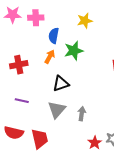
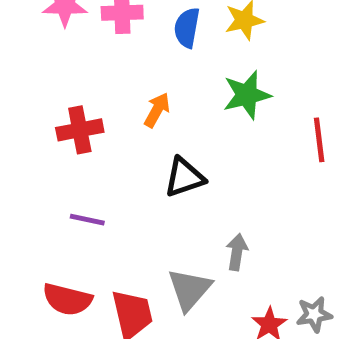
blue semicircle: (54, 36) -> (187, 28), moved
green star: (74, 51) -> (247, 95), moved
gray triangle: (57, 110) -> (189, 289), moved

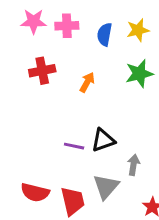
red cross: (80, 130) -> (42, 71), moved
black triangle: (184, 177) -> (103, 140), moved
purple line: (87, 220) -> (74, 146), moved

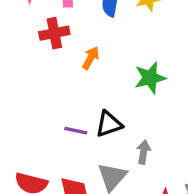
red cross: (42, 71) -> (54, 33), moved
green star: (139, 74) -> (150, 78), moved

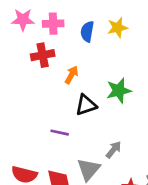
black triangle: (109, 124) -> (86, 105), moved
gray arrow: (143, 152) -> (114, 150), turned 30

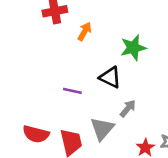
black triangle: (86, 105) -> (110, 77), moved, turned 45

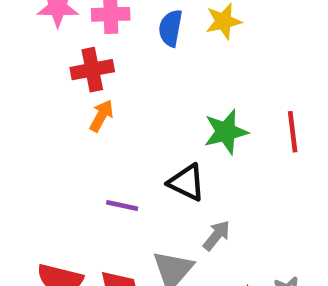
orange arrow: (85, 31) -> (101, 116), moved

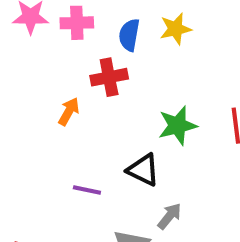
red cross: (92, 70) -> (109, 77), moved

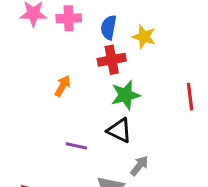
yellow star: (175, 29) -> (144, 37), moved, turned 30
red cross: (109, 77) -> (112, 60), moved
green star: (178, 126) -> (126, 95), moved

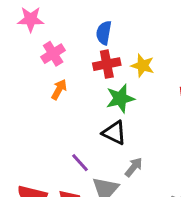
pink cross: (69, 18) -> (53, 54), moved, turned -30
yellow star: (144, 37) -> (143, 66), moved
purple line: (76, 146) -> (80, 163), moved, turned 36

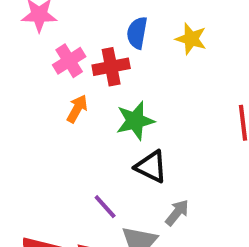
red cross: (107, 64) -> (111, 67), moved
yellow star: (143, 66) -> (191, 39), moved
green star: (120, 98) -> (135, 121), moved

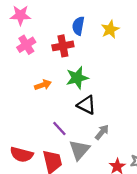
yellow star: (191, 39) -> (110, 29), turned 30
pink cross: (69, 61) -> (26, 45), moved
orange arrow: (77, 109) -> (43, 85), moved, turned 42

